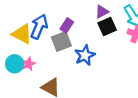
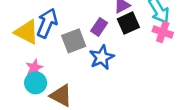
purple rectangle: (67, 25) -> (99, 27), moved
cyan circle: (15, 64) -> (36, 83), moved

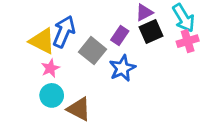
pink cross: (163, 32) -> (188, 41), turned -36
gray square: (74, 41) -> (92, 51), turned -30
pink star: (34, 68) -> (50, 68), moved

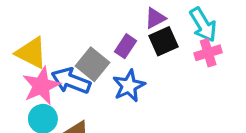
blue arrow: (64, 32) -> (71, 81), moved, turned -92
pink star: (50, 68) -> (41, 86), size x1.6

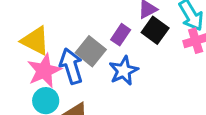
black square: (163, 41) -> (155, 30), turned -30
blue arrow: (71, 81) -> (71, 66), turned 52

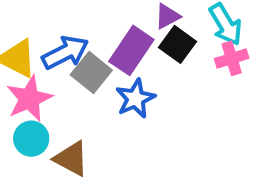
purple rectangle: (121, 35) -> (131, 50), size x1.6
blue arrow: (71, 66) -> (65, 52), moved, turned 80

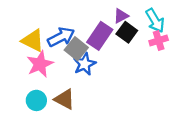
blue star: (135, 99) -> (85, 64), moved
cyan circle: (31, 139) -> (36, 100), moved

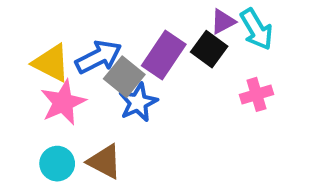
purple triangle: (121, 16) -> (223, 21), moved
pink cross: (159, 41) -> (257, 94), moved

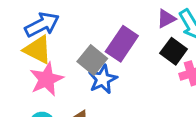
black square: (209, 49) -> (174, 51), moved
blue arrow: (99, 57) -> (42, 25), moved

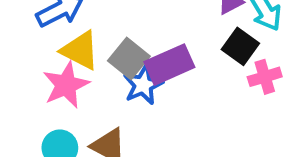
purple rectangle: (122, 44) -> (169, 65), moved, turned 32
yellow triangle: (38, 50) -> (80, 50), moved

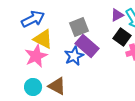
gray square: (129, 59) -> (79, 27), moved, turned 30
purple rectangle: (169, 65) -> (87, 46), turned 65

